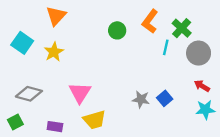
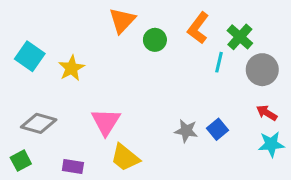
orange triangle: (56, 16) -> (122, 20), moved
yellow trapezoid: (95, 120) -> (125, 158), turned 55

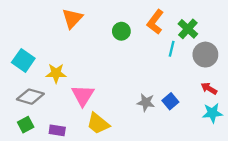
orange triangle: (122, 20) -> (72, 18), moved
cyan square: (30, 56) -> (23, 60), moved
yellow star: (71, 68) -> (56, 73), moved, turned 30
green square: (21, 161) -> (26, 125), moved

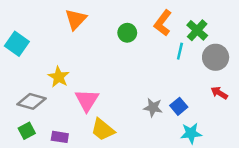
cyan square: (23, 60) -> (17, 44), moved
yellow star: (56, 73) -> (59, 77), turned 30
cyan star: (212, 113) -> (191, 133), moved

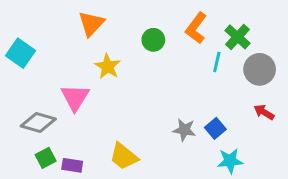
yellow star: (59, 77) -> (108, 66), moved
pink triangle: (87, 100) -> (75, 97), moved
green square: (27, 131) -> (46, 158), moved

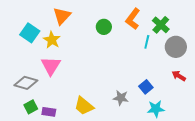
cyan square: (21, 53) -> (30, 33), moved
yellow star: (108, 66) -> (52, 40), moved
gray star: (184, 130) -> (121, 98), moved

